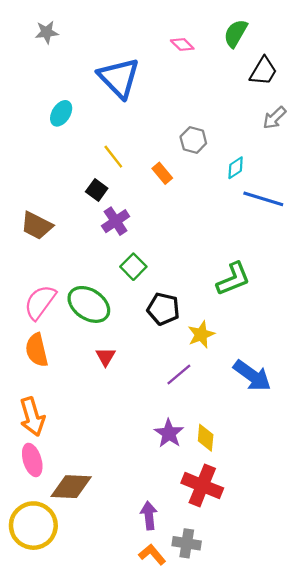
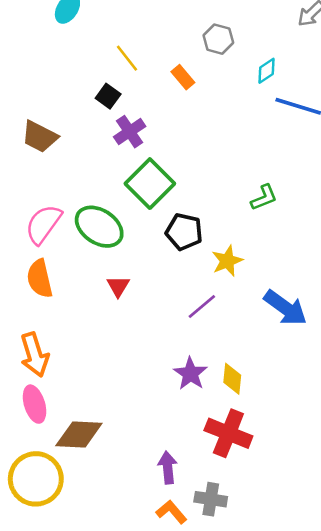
green square: (133, 267) -> (150, 184), size x1.6
green L-shape: (233, 279) -> (264, 197), size x0.7

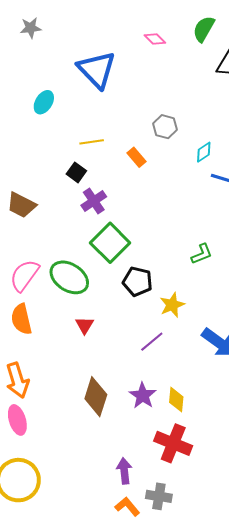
yellow line: (127, 58) -> (92, 142), turned -60
brown diamond: (79, 435) -> (96, 397), moved, turned -75

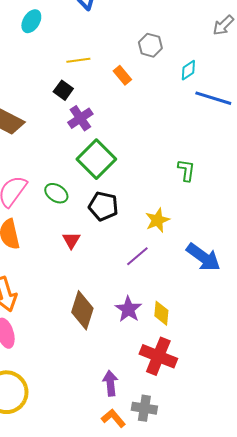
green L-shape: (202, 254) -> (186, 170), turned -60
green ellipse: (69, 277) -> (56, 193), size x0.6
black pentagon: (138, 281) -> (103, 206), moved

